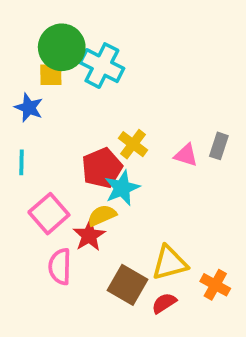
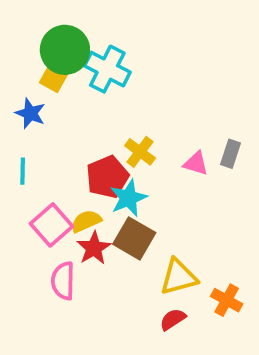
yellow square: (51, 75) -> (53, 79), turned 30
yellow semicircle: (102, 215) -> (86, 221), moved
brown square: (128, 285) -> (134, 238), moved

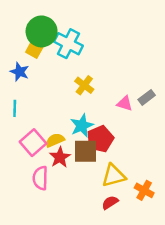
yellow cross: (140, 152) -> (84, 85), moved
gray rectangle: (230, 154) -> (147, 97), turned 35
red pentagon: (107, 177) -> (100, 139), moved
brown square: (134, 238) -> (86, 151), turned -30

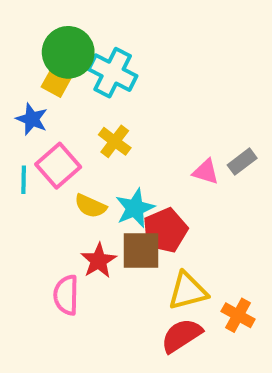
yellow cross: (84, 85) -> (115, 141), moved
yellow semicircle: (55, 140) -> (90, 206), moved, turned -132
pink square: (33, 143) -> (58, 166), moved
red semicircle: (110, 203) -> (181, 335), size x1.5

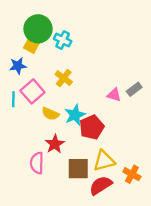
cyan cross: (113, 73) -> (63, 40), size x0.7
blue star: (32, 119) -> (18, 66), turned -30
brown square: (141, 251) -> (78, 169), moved

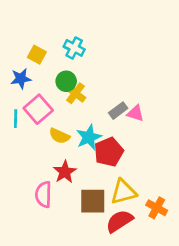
green circle: (38, 29) -> (66, 81), moved, size x0.6
gray rectangle: (134, 89) -> (118, 111), moved

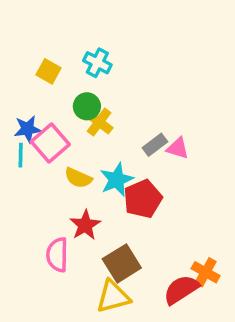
blue star: (21, 79) -> (28, 129), moved
yellow triangle: (123, 192) -> (113, 297), moved
brown square: (93, 201) -> (122, 263), turned -32
red semicircle: (119, 221) -> (181, 290), moved

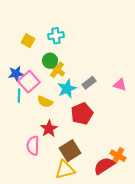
cyan cross: (97, 63) -> (56, 36), turned -35
pink triangle: (178, 148) -> (120, 85), moved
cyan line: (21, 155) -> (19, 96), moved
cyan star: (117, 180) -> (67, 89), moved

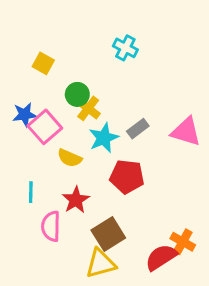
cyan cross: (56, 36) -> (125, 48), moved, turned 35
pink triangle: (120, 85) -> (186, 132), size x1.5
cyan line: (19, 96) -> (31, 192), moved
red pentagon: (82, 114) -> (127, 177), turned 30

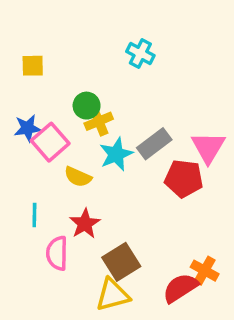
yellow square: (43, 63) -> (33, 66), moved, turned -30
yellow cross: (88, 108) -> (99, 121), turned 30
gray rectangle: (138, 129) -> (154, 144), size x1.4
pink triangle: (186, 132) -> (208, 147), turned 44
red pentagon: (127, 177) -> (184, 179), moved

